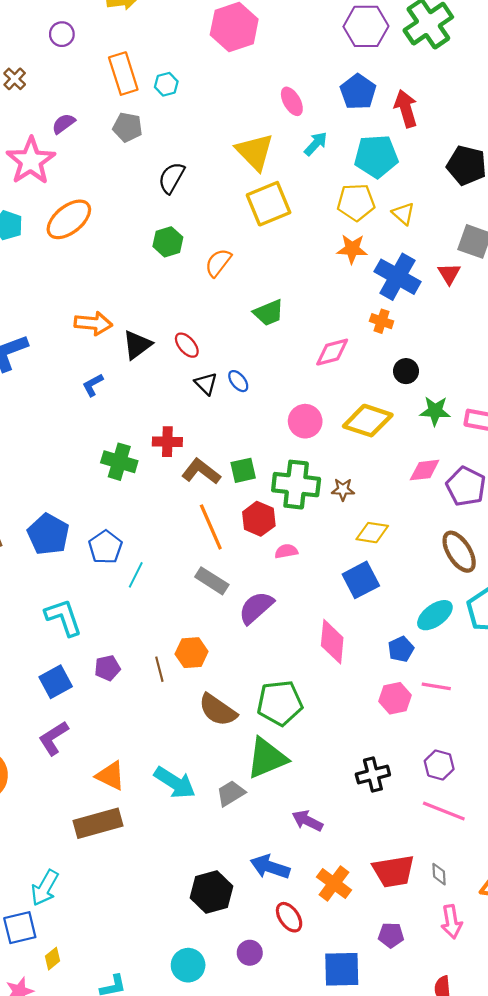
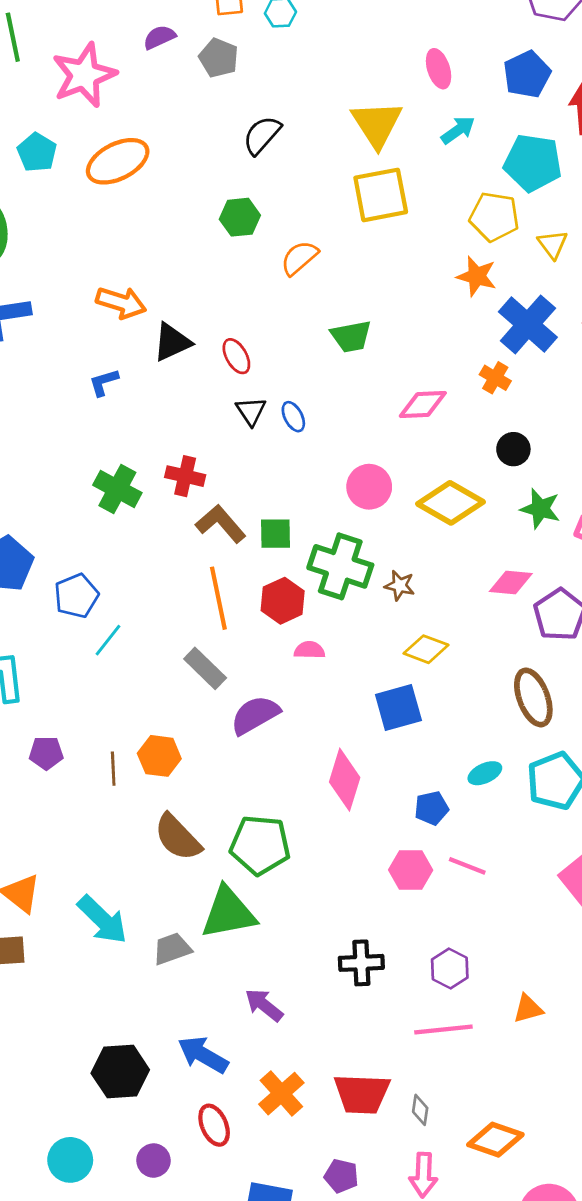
purple semicircle: (63, 124) -> (159, 37), moved
cyan ellipse: (435, 615) -> (485, 773), size x0.7
pink line: (444, 811) -> (443, 1029), turned -39

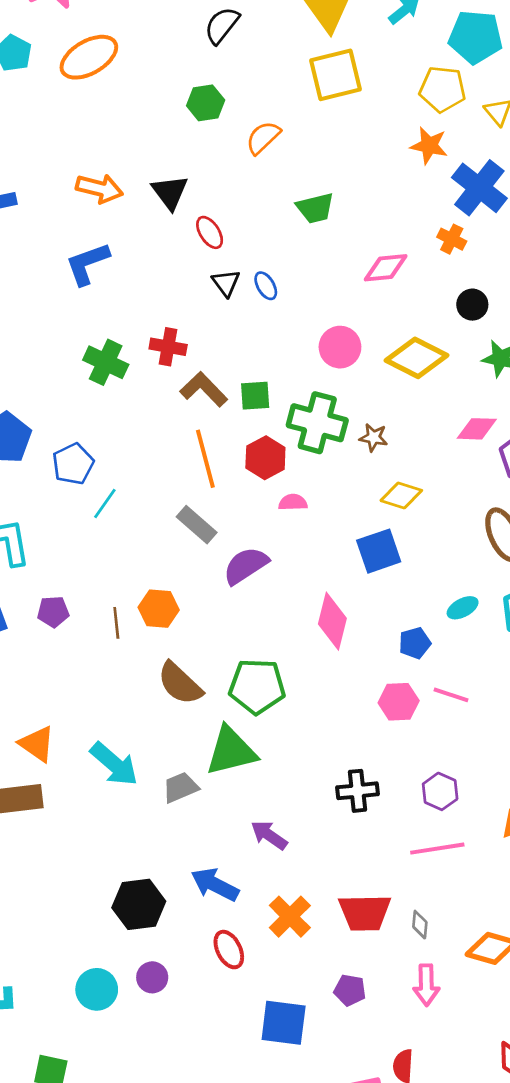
black triangle: (172, 342) -> (170, 192), moved, turned -39
blue L-shape: (104, 382) -> (87, 264), size x1.6
purple circle: (154, 1161) -> (152, 977), moved

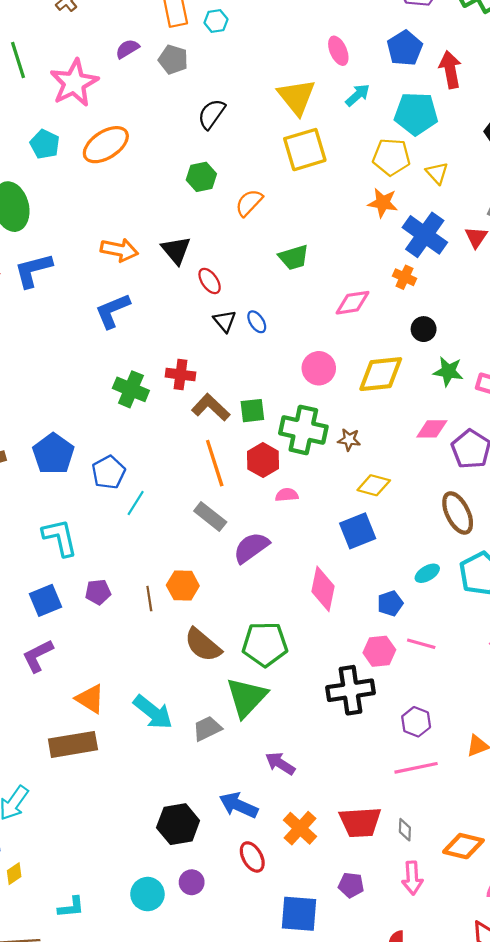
yellow diamond: (417, 358) -> (381, 374), turned -30
green triangle: (231, 751) -> (246, 697), turned -30
black cross: (357, 791) -> (351, 690), moved, size x1.4

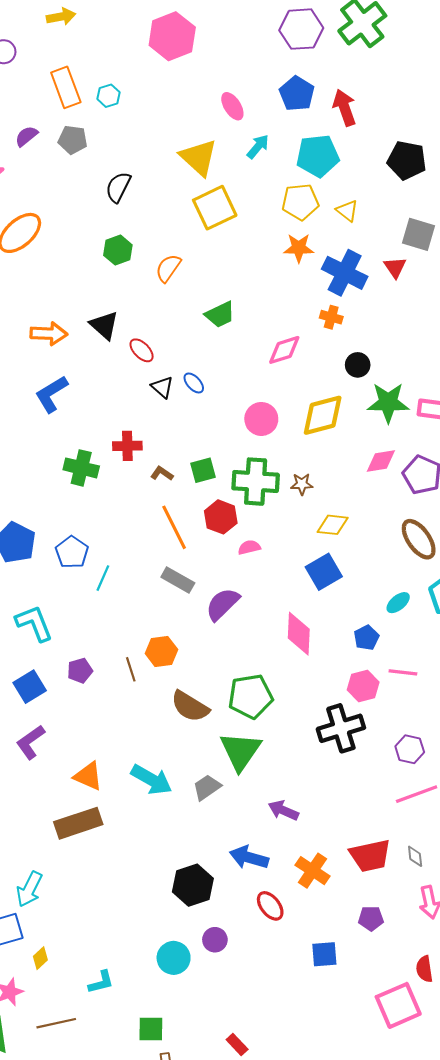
green star: (448, 371) -> (388, 403), size x1.4
brown L-shape: (211, 407) -> (162, 473), size x0.6
blue square: (299, 914) -> (324, 954), size x0.7

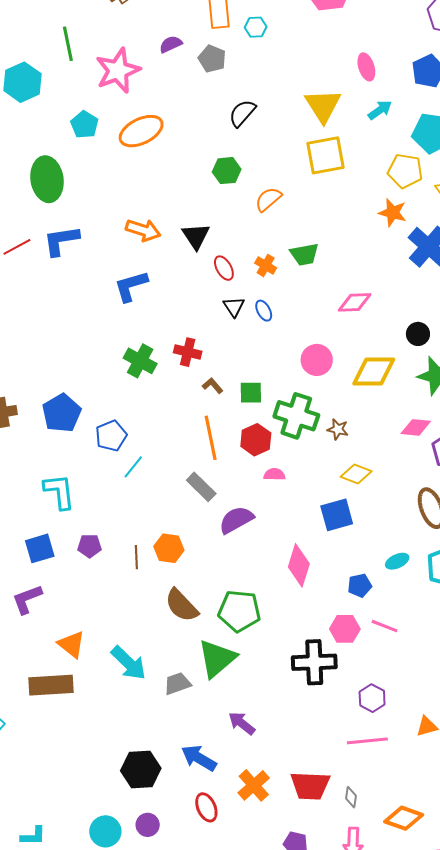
orange cross: (331, 317) -> (266, 265), moved

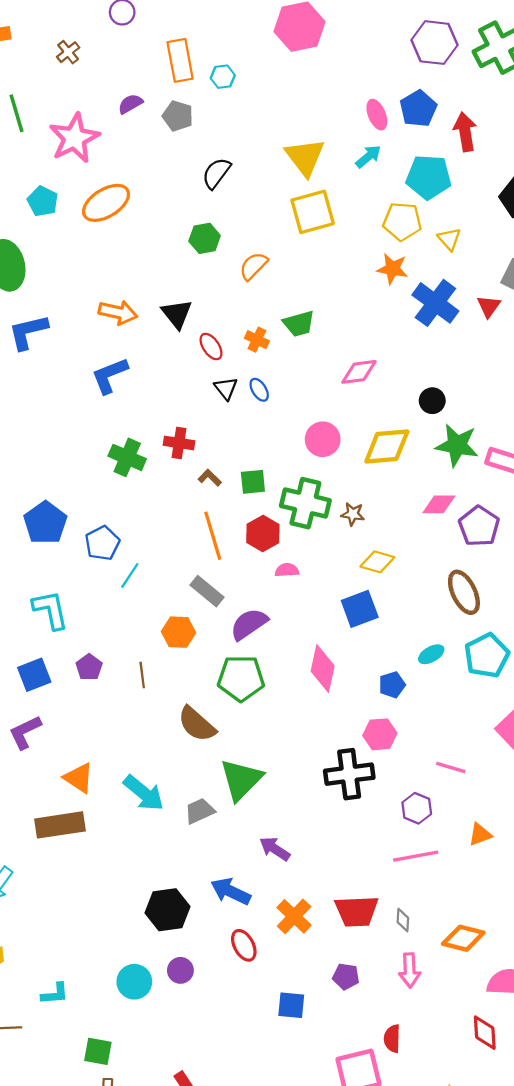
pink ellipse: (366, 67) -> (377, 115), moved
purple pentagon: (90, 546) -> (89, 667), turned -30
orange hexagon: (169, 548) -> (179, 632), moved
green pentagon: (239, 611) -> (241, 678), moved
pink line: (385, 626) -> (451, 767), moved

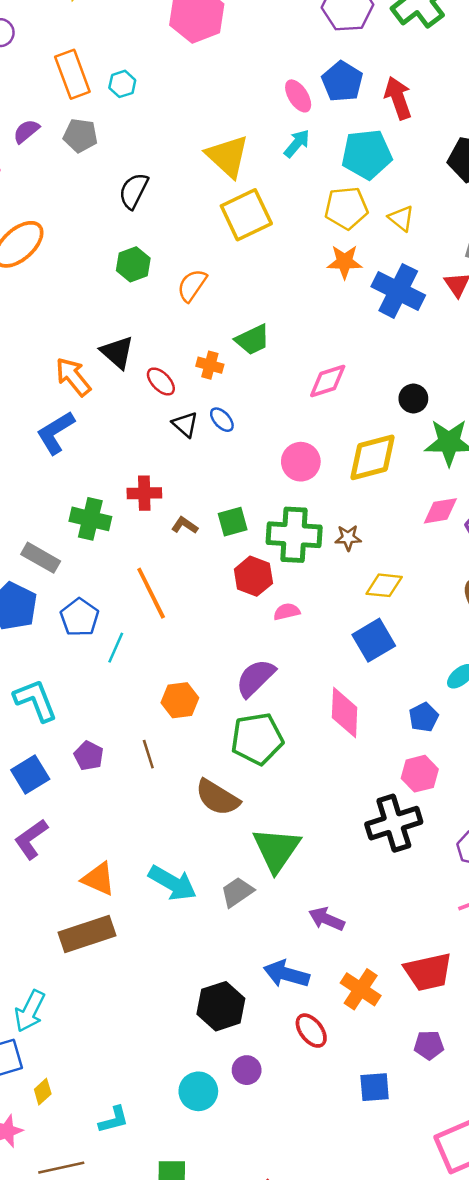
orange arrow: (118, 312) -> (73, 377), moved, turned -132
orange line: (213, 536) -> (151, 593), moved
gray rectangle: (207, 591) -> (41, 558), moved

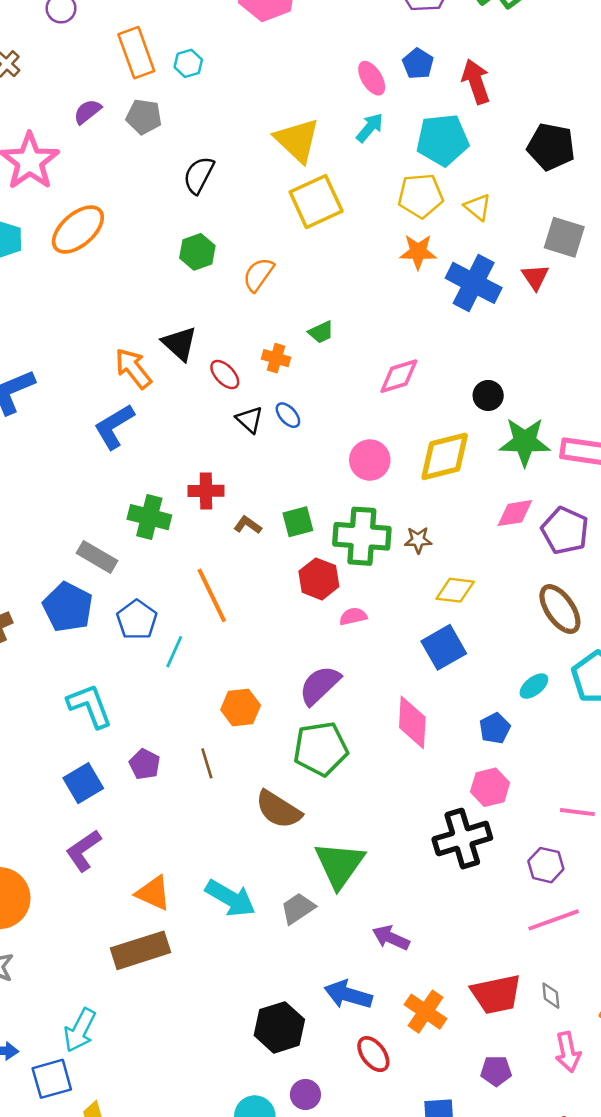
blue pentagon: (342, 82) -> (418, 64), size x0.7
green trapezoid: (253, 340) -> (321, 332), size x0.7

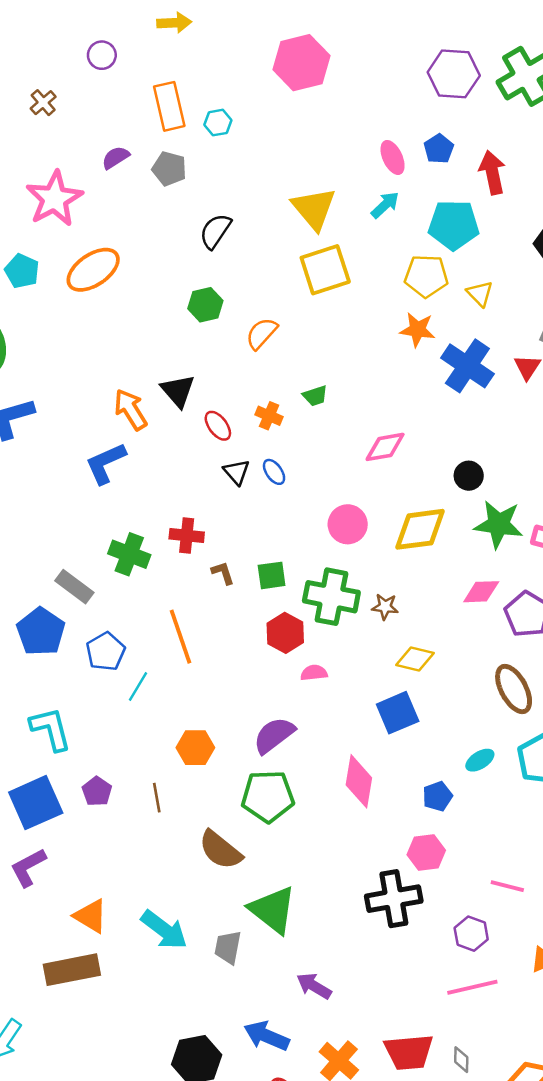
brown L-shape: (248, 525) -> (223, 573), turned 30
blue square: (83, 783) -> (36, 803), size x1.4
green triangle: (339, 865) -> (273, 910), turned -34
gray trapezoid: (298, 908) -> (228, 947), turned -52

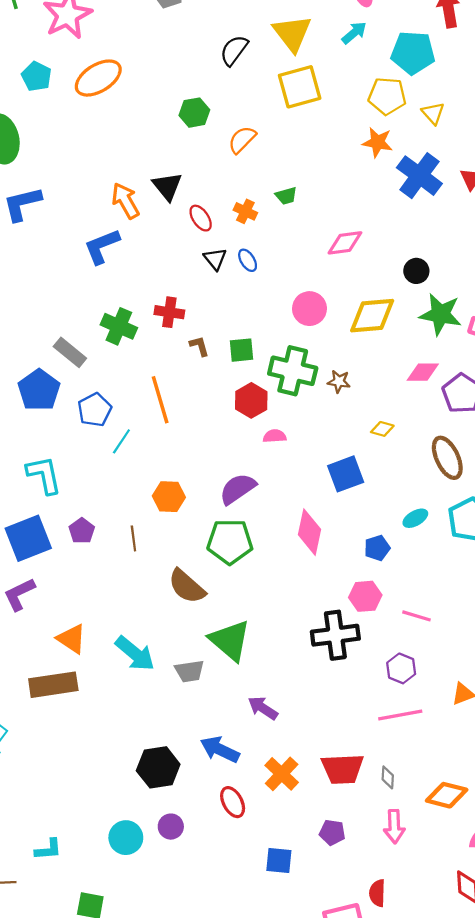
black semicircle: (215, 231) -> (234, 50), moved
yellow diamond: (415, 659) -> (382, 429), moved, size x0.7
pink line: (507, 886) -> (416, 616), moved
gray trapezoid: (228, 947) -> (190, 671), turned -112

